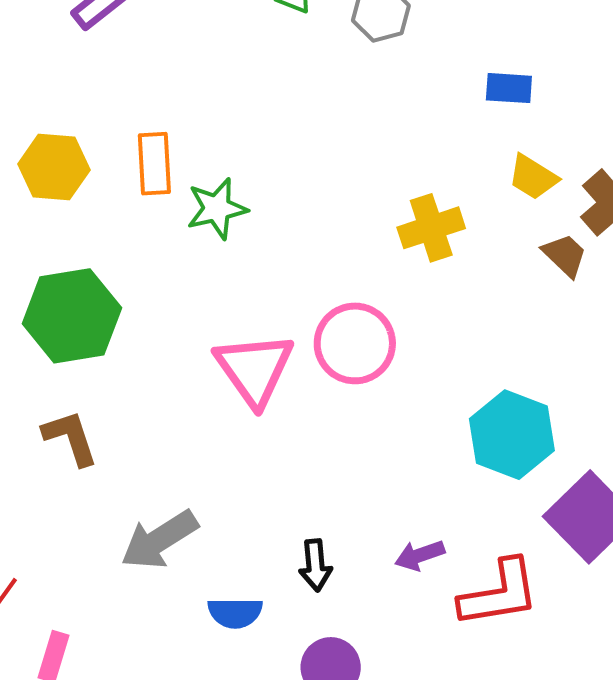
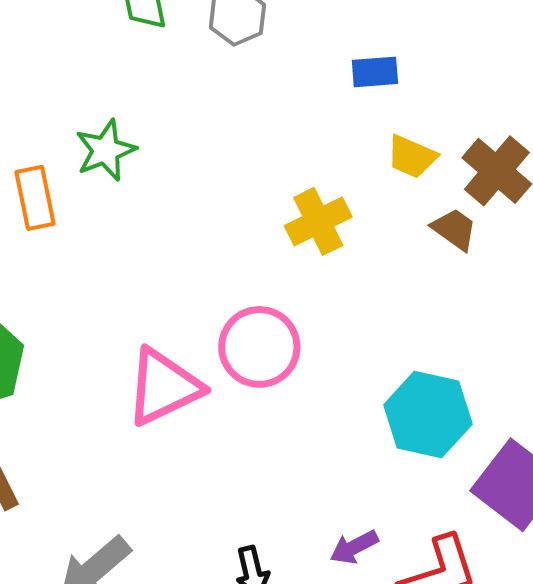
green star: (217, 209) -> (106, 150), moved
pink triangle: (254, 369) -> (164, 387), turned 48

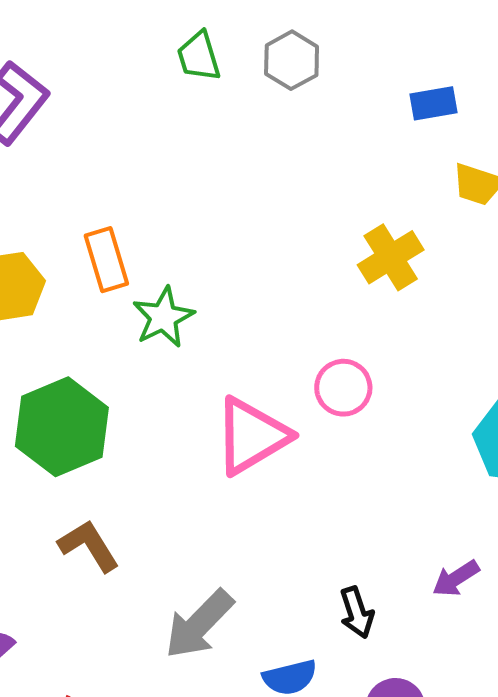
green star: (106, 150) -> (163, 317), moved
pink circle: (259, 347) -> (343, 388), size x0.7

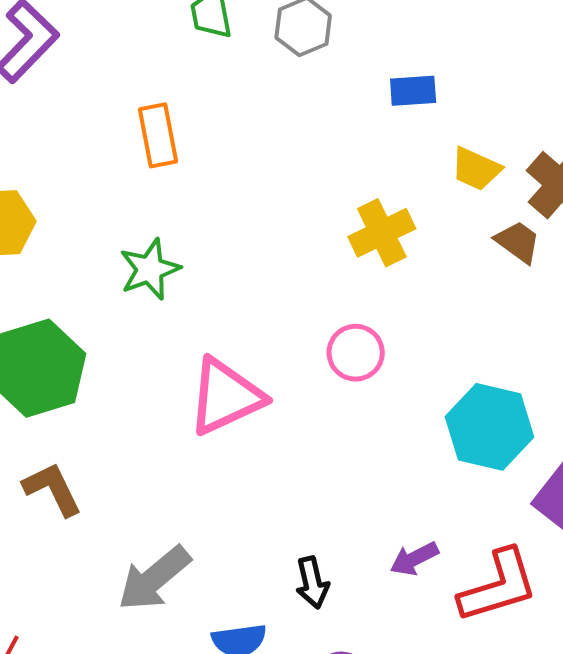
blue rectangle: (434, 103) -> (413, 91), moved
orange rectangle: (106, 260) -> (158, 135), moved
pink circle: (343, 388) -> (356, 353), moved

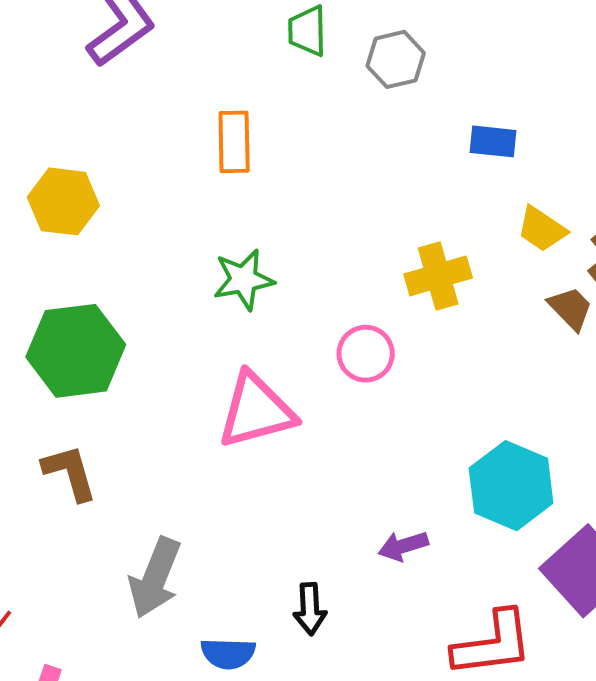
green star: (150, 269) -> (244, 280), moved
pink circle: (356, 353) -> (366, 354), moved
purple arrow: (414, 559) -> (403, 546), moved
gray arrow: (154, 578) -> (155, 578), turned -38

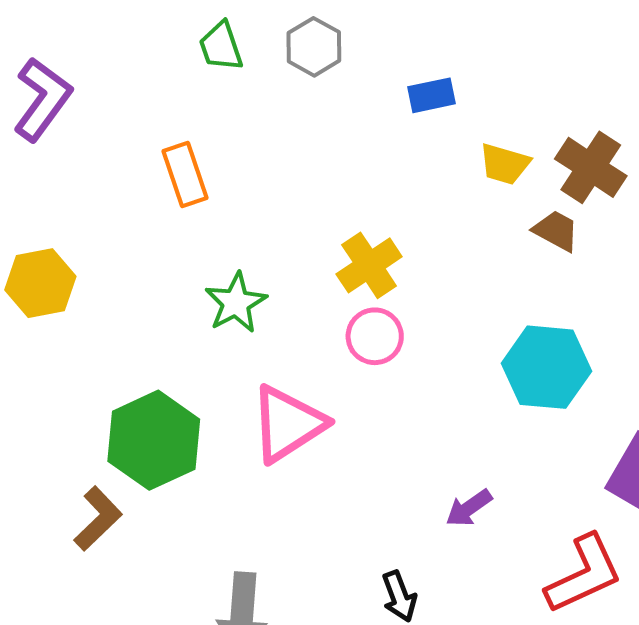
yellow cross: (438, 276) -> (369, 265), moved
green hexagon: (76, 351) -> (154, 440), moved
brown L-shape: (70, 473) -> (98, 519), moved, turned 80
cyan hexagon: (511, 486) -> (546, 367), moved

